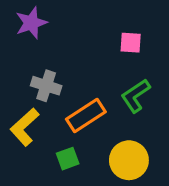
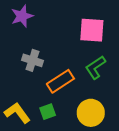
pink square: (131, 43) -> (92, 30), size x1.6
yellow L-shape: (25, 127) -> (17, 113), moved, turned 96

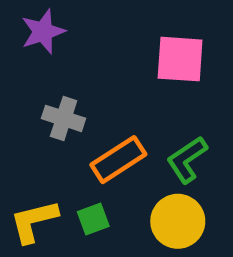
green L-shape: (95, 67) -> (187, 160), moved
yellow L-shape: (17, 113) -> (34, 221), turned -68

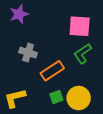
green L-shape: (187, 160) -> (83, 54), moved
green square: (93, 219) -> (56, 97), moved

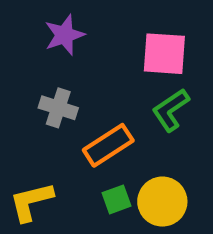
purple star: (19, 14) -> (64, 35), moved

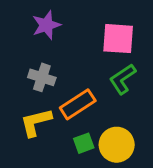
yellow L-shape: (31, 202) -> (36, 122), moved

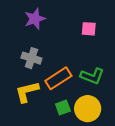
pink square: (118, 39) -> (89, 29), size x0.6
green L-shape: (123, 79) -> (92, 76), moved, turned -125

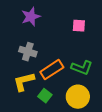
green square: (63, 107) -> (45, 96), moved, turned -32

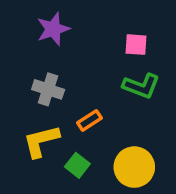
green L-shape: (82, 68) -> (141, 86), moved
orange rectangle: (52, 70) -> (89, 120), size x0.6

